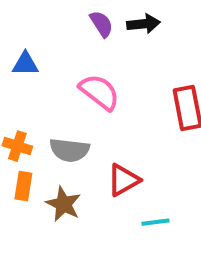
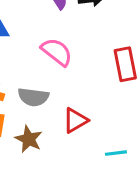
cyan line: (156, 222) -> (116, 153), moved

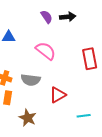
brown star: (29, 139) -> (28, 118), moved

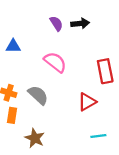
gray semicircle: (31, 80) -> (38, 95), turned -144
red triangle: (58, 95) -> (87, 102), moved

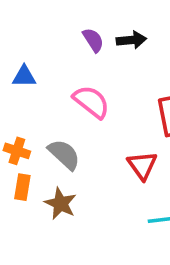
red triangle: (87, 102) -> (142, 165), turned -36
brown star: (35, 138) -> (61, 204), moved

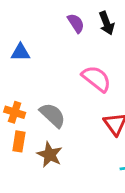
black arrow: (131, 40) -> (107, 23), turned 75
pink semicircle: (91, 102) -> (96, 79), moved

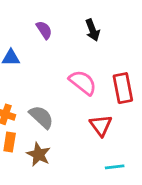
purple semicircle: (76, 23) -> (44, 30), moved

